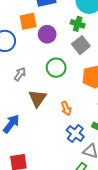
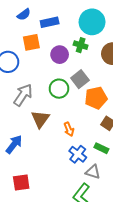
purple circle: (47, 34) -> (60, 55), moved
gray square: (81, 45) -> (80, 79), moved
gray arrow: (20, 74) -> (23, 95), size x1.6

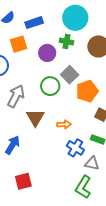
orange arrow: (69, 129) -> (64, 124), turned -64

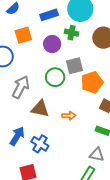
blue rectangle: (34, 23) -> (49, 15), moved
gray square: (70, 75) -> (74, 66), turned 30
brown triangle: (35, 118) -> (40, 109), turned -48
blue cross: (75, 148) -> (40, 144), moved

